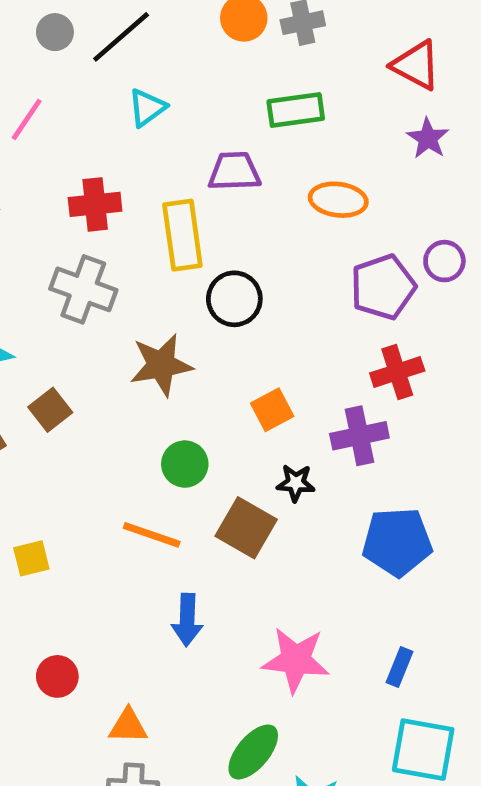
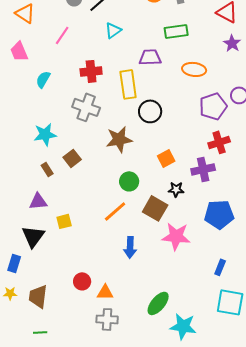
orange line: (152, 535) -> (115, 211), turned -60
pink star: (296, 660) -> (176, 236), moved
red circle: (57, 676) -> (82, 281), moved

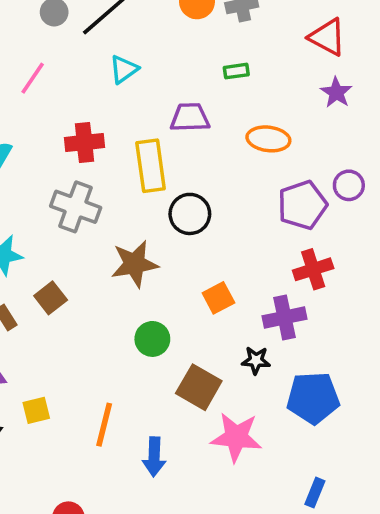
green rectangle: (176, 31) -> (236, 71), size x0.6
black star: (176, 189) -> (256, 360), moved
orange line: (115, 211) -> (104, 425), moved, turned -35

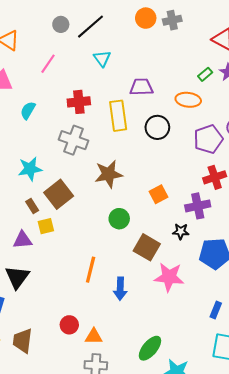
cyan triangle: (124, 69) -> (102, 58), turned -30
green rectangle: (236, 71) -> (205, 74), moved, turned -32
black circle: (190, 214) -> (157, 127), moved
brown square: (51, 298) -> (59, 194), size x1.5
yellow square: (36, 410) -> (46, 226), moved

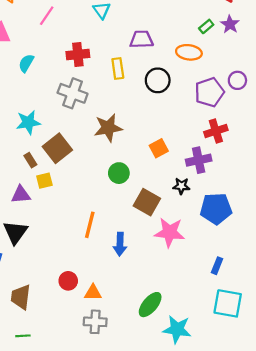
yellow rectangle: (118, 116) -> (118, 69), size x0.7

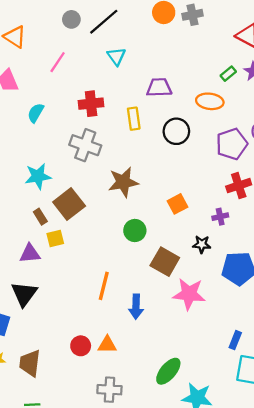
purple cross: (199, 160) -> (220, 217), size x0.6
blue rectangle: (217, 266) -> (235, 340), moved
orange triangle: (93, 293) -> (107, 345), moved

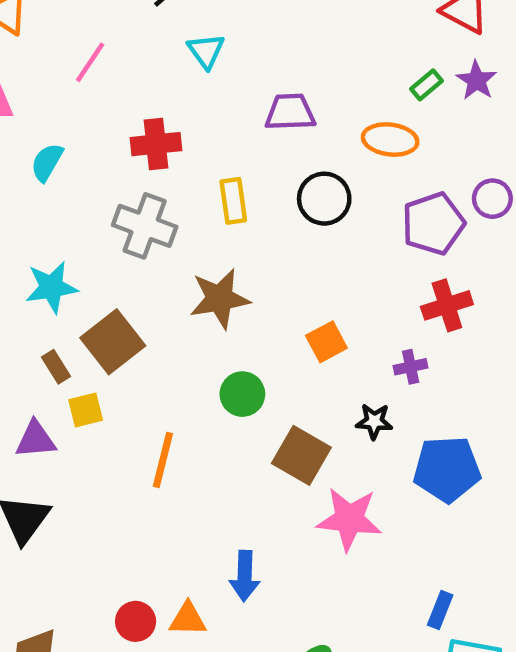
yellow rectangle: (134, 119) -> (233, 201), moved
orange line: (104, 286) -> (163, 460), moved
blue arrow: (136, 307) -> (245, 576), moved

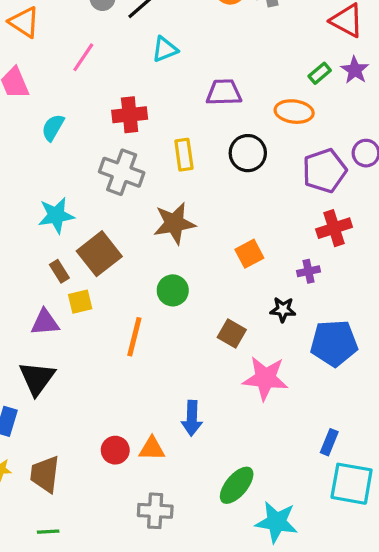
cyan triangle: (206, 51) -> (165, 49), turned 44
green circle: (242, 394) -> (173, 290), moved
brown square: (301, 455) -> (232, 334), size x0.7

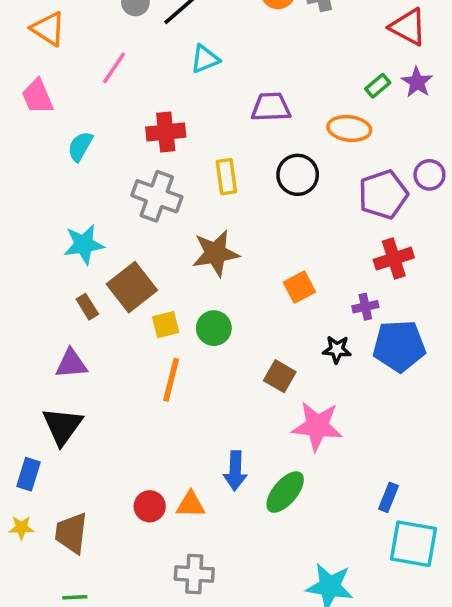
yellow square: (80, 302) -> (166, 325), moved
blue pentagon: (334, 343) -> (399, 346), moved
green ellipse: (237, 485) -> (285, 492), moved

